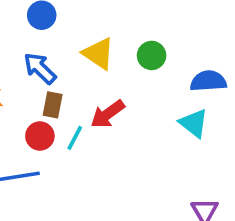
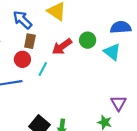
green circle: (152, 55) -> (88, 40), moved
cyan line: (75, 138) -> (43, 69), moved

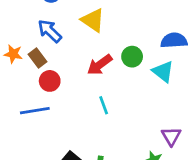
brown rectangle: (30, 41) -> (38, 58), moved, turned -48
cyan line: (43, 69) -> (104, 105), moved, turned -48

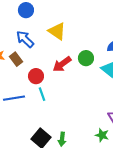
red circle: (50, 81) -> (36, 76), moved
cyan line: (104, 105) -> (42, 94), moved

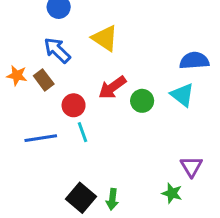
green circle: (86, 58) -> (142, 101), moved

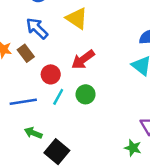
green circle: (142, 101) -> (86, 94), moved
cyan line: (82, 132) -> (58, 97), turned 49
green arrow: (112, 199) -> (33, 133), moved, turned 105

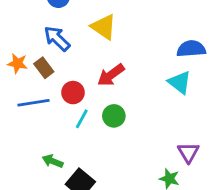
blue line: (23, 102) -> (34, 103), moved

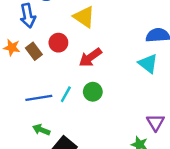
blue arrow: (57, 39) -> (28, 16), moved, turned -145
red circle: (73, 93) -> (58, 43), moved
blue line: (34, 103) -> (39, 98), moved

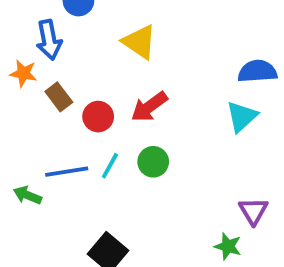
red circle: (58, 43) -> (98, 117), moved
orange star: (12, 48) -> (23, 73), moved
cyan triangle: (148, 64) -> (242, 117), turned 40
green arrow: (41, 130) -> (27, 195), moved

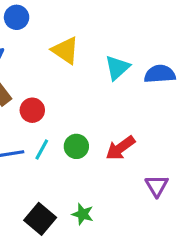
red arrow: (149, 107) -> (120, 148), moved
cyan triangle: (242, 117) -> (117, 68), moved
green star: (228, 246) -> (83, 214), moved

